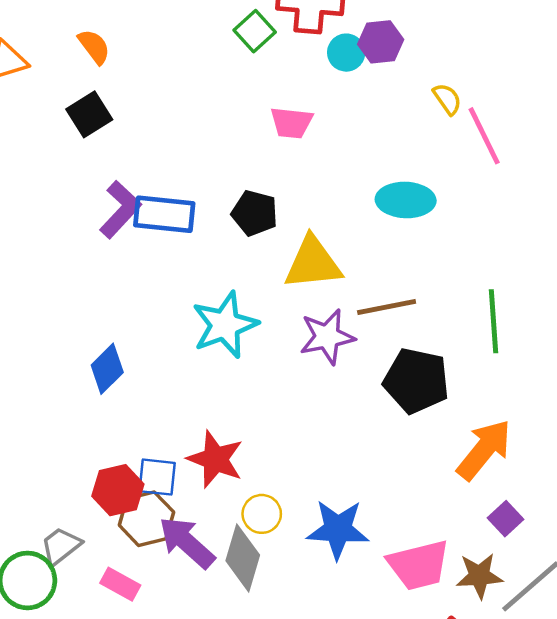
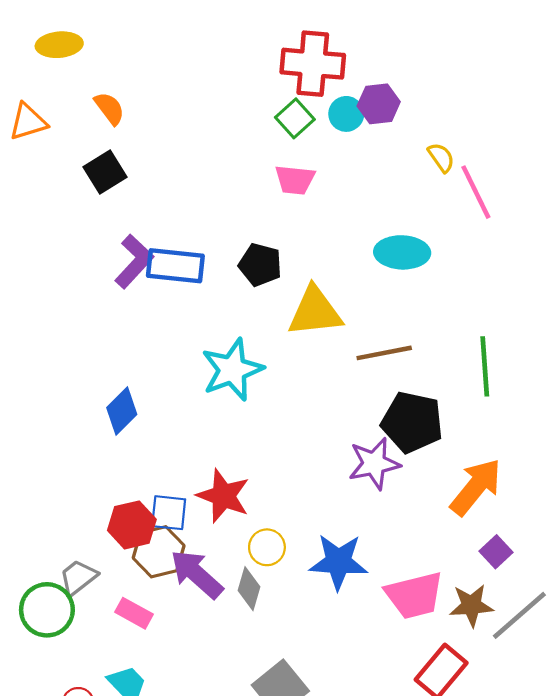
green square: (255, 31) -> (295, 118), moved
purple star: (327, 337) -> (374, 464), moved
gray diamond: (243, 558) -> (249, 589), size x0.7

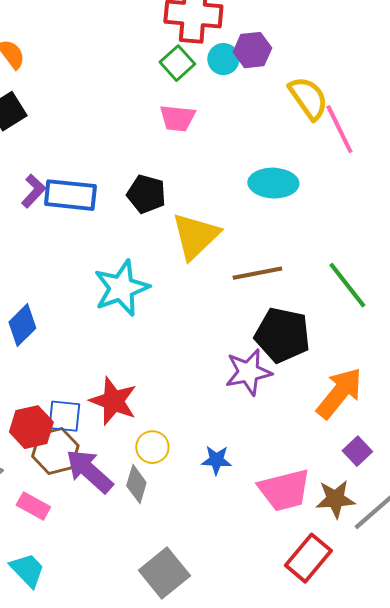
yellow semicircle: (441, 157) -> (308, 98), size x1.6
purple L-shape: (134, 261) -> (33, 191), size x0.7
yellow triangle: (315, 312) -> (195, 236), turned -38
green line: (485, 366) -> (347, 285), turned -34
blue star: (338, 562) -> (216, 460), size x0.6

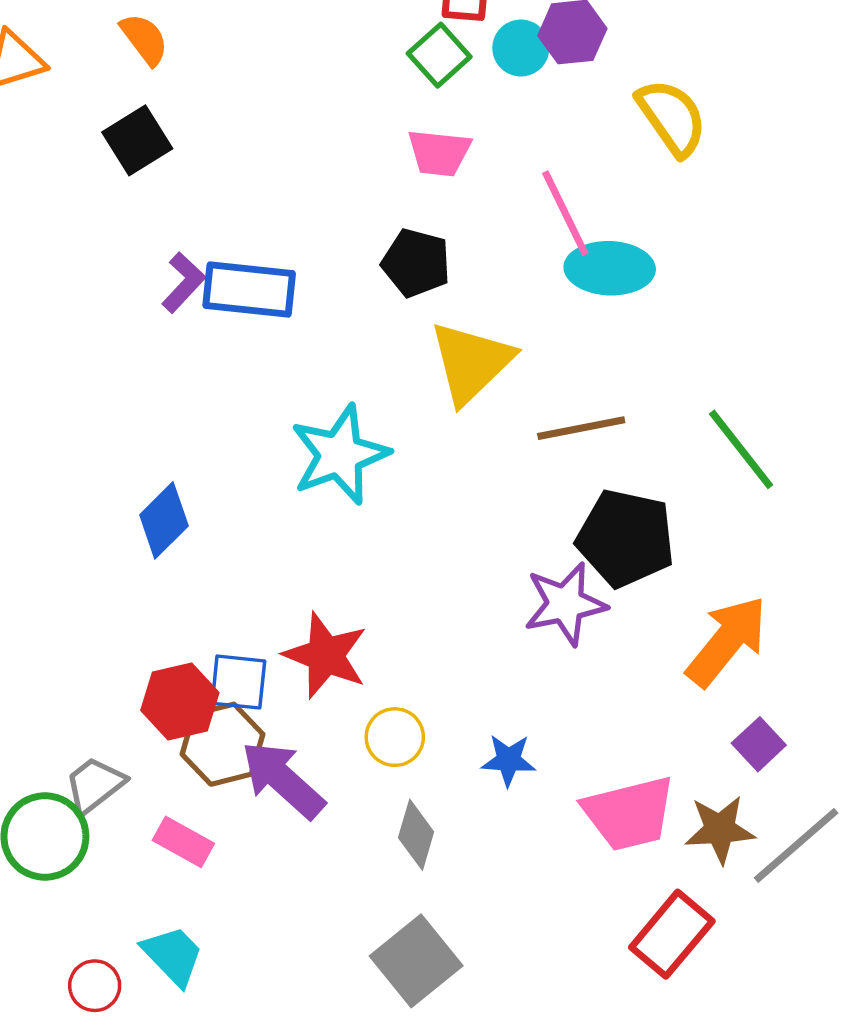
pink line: (339, 129) -> (565, 213), moved
black pentagon: (146, 194) -> (416, 263), moved
gray diamond: (136, 484) -> (416, 835), moved

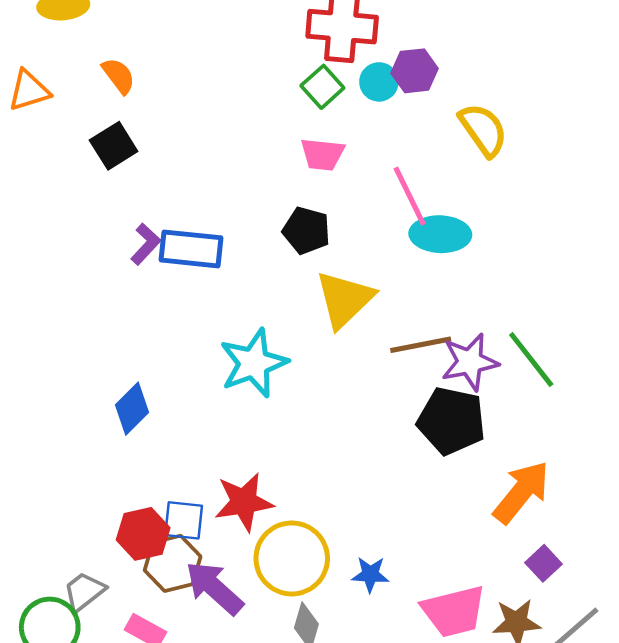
purple star: (565, 604) -> (470, 362), moved
red star: (325, 655) -> (244, 502), turned -30
yellow circle: (395, 737) -> (292, 558), size x1.8

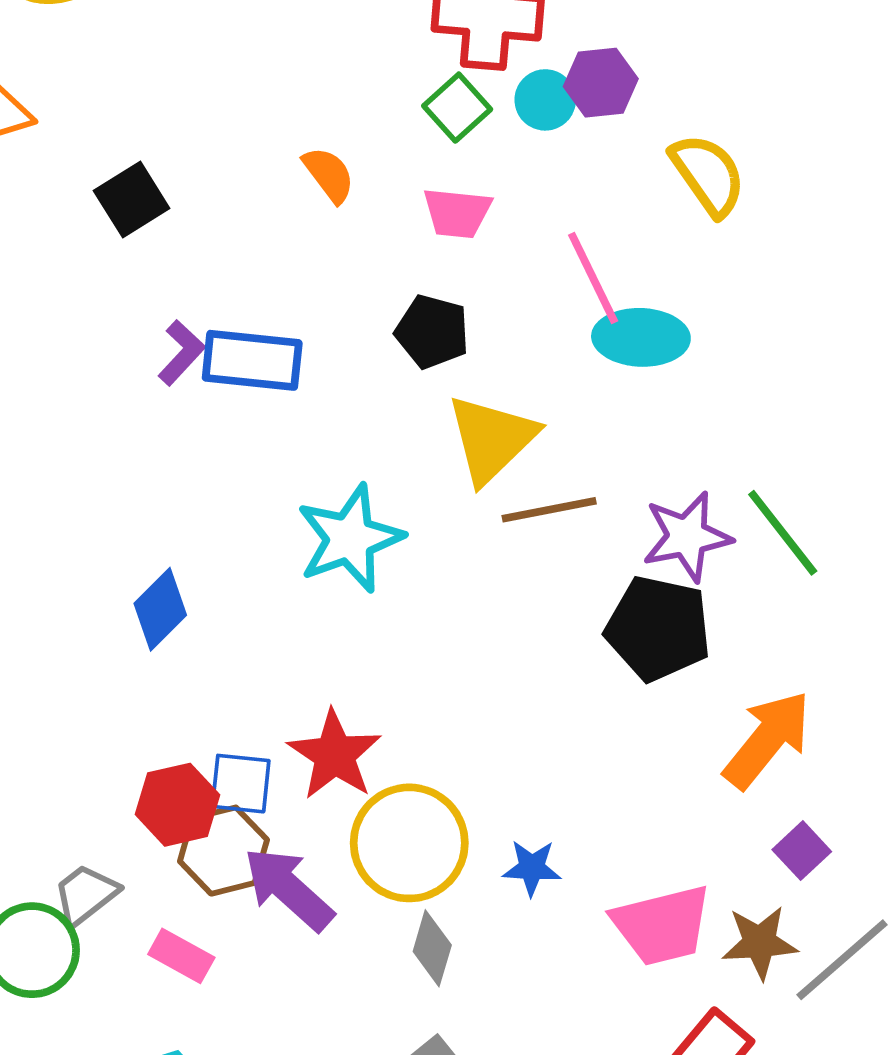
orange semicircle: (119, 76) -> (329, 175), moved
brown line: (421, 345) -> (549, 510), moved
red star: (244, 502) -> (335, 755), turned -30

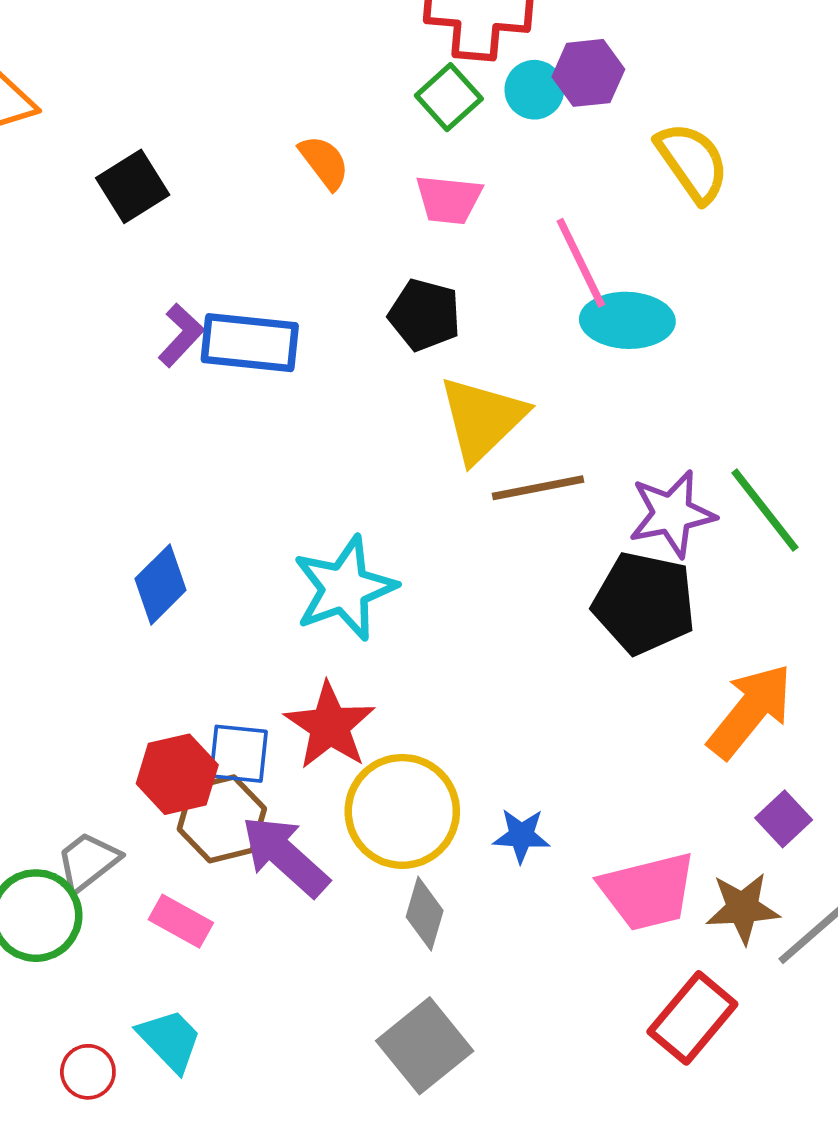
cyan star: (350, 538) -> (345, 588), moved

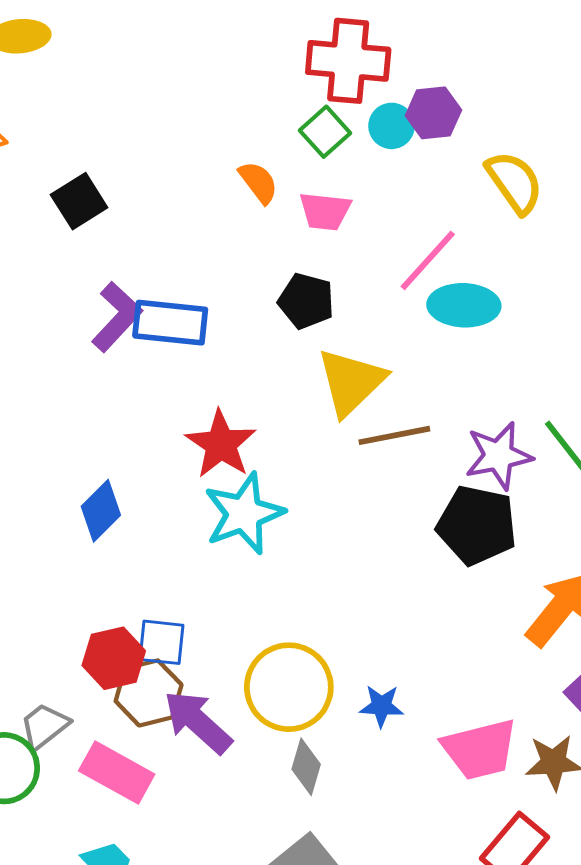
orange semicircle: (324, 162) -> (258, 182), moved
pink line: (581, 263) -> (428, 260), turned 68
purple L-shape: (181, 335) -> (117, 317), size x1.4
red star: (330, 726) -> (221, 444), moved
pink rectangle: (181, 921) -> (117, 772), size x1.5

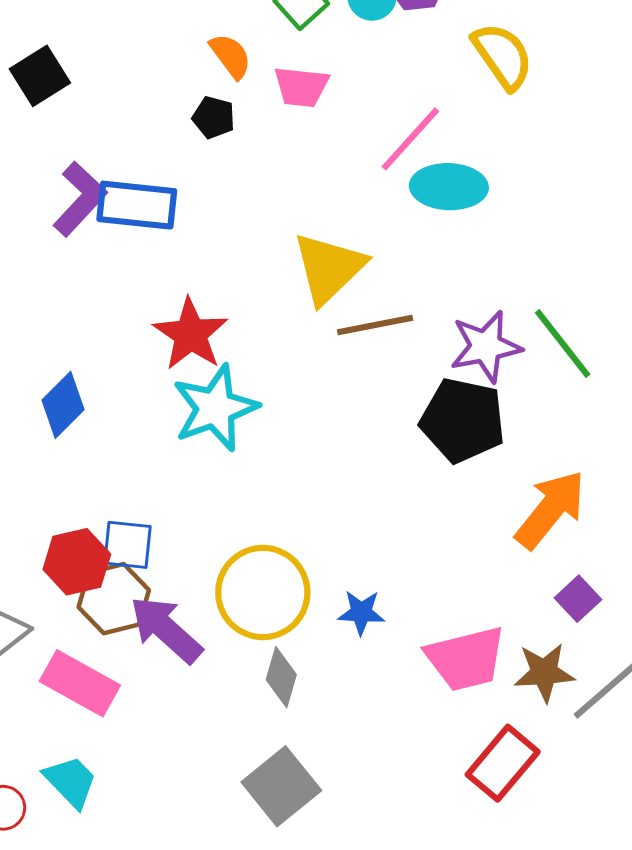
black pentagon: (306, 301) -> (214, 117), moved, size x0.7

